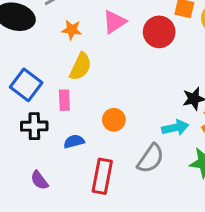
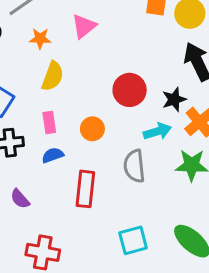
red circle: (159, 32) -> (130, 90), moved
pink rectangle: (64, 100) -> (49, 123), moved
gray semicircle: (151, 159) -> (134, 166), turned 144

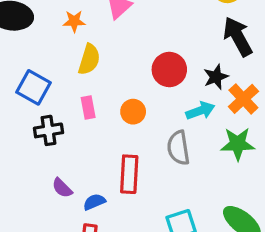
blue semicircle: (53, 155) -> (94, 202), moved

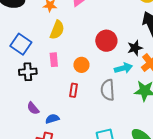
red rectangle: (129, 174) -> (74, 90), moved, size x0.6

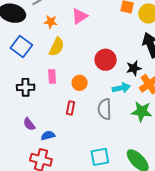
blue square: (21, 44) -> (21, 47), moved

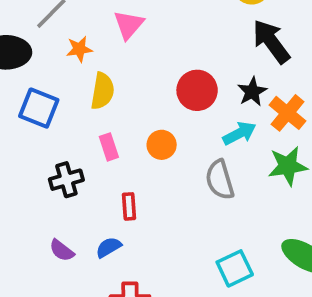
red rectangle: (70, 108) -> (129, 206), moved
purple semicircle: (29, 124) -> (62, 250), moved
blue semicircle: (48, 135) -> (109, 247), moved

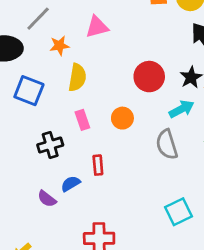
pink triangle: (129, 25) -> (97, 27), turned 35
blue semicircle: (109, 247) -> (71, 184), moved

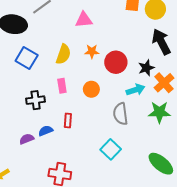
orange star: (59, 46) -> (92, 51), moved
purple semicircle: (47, 199) -> (27, 139), turned 112
cyan square: (179, 212) -> (111, 149), moved, turned -30

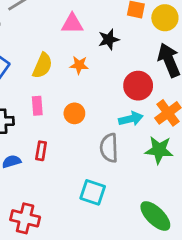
red circle: (116, 62) -> (138, 86), moved
black star: (146, 68) -> (109, 39), moved
cyan square: (111, 149) -> (93, 192), turned -30

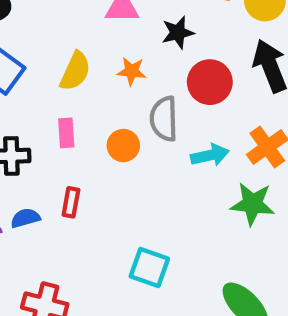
red circle: (138, 86) -> (210, 82), moved
gray semicircle: (109, 148) -> (164, 119), moved

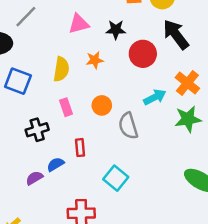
black star: (178, 33) -> (116, 30), turned 30
gray semicircle: (164, 119) -> (128, 126), moved
cyan square: (149, 267) -> (116, 178), moved, turned 35

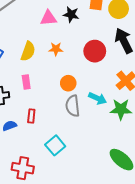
black star: (116, 30) -> (71, 15), moved
cyan arrow: (155, 97) -> (98, 98), moved, turned 42
orange circle: (102, 105) -> (68, 83), moved

